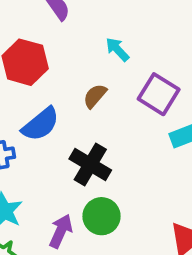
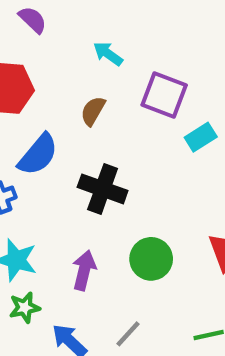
green circle: (102, 216) -> (151, 259), moved

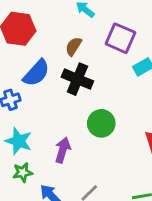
black cross: (103, 189) -> (77, 79), moved
green circle: (151, 259) -> (101, 123), moved

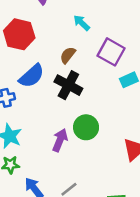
purple arrow: (63, 150) -> (60, 140), moved

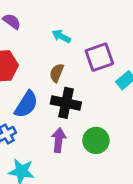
purple square: (111, 52) -> (99, 57), turned -32
purple arrow: (60, 140) -> (59, 140), moved

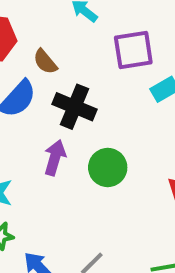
brown semicircle: (57, 73) -> (45, 62), moved, turned -72

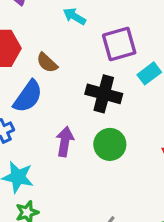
black cross: (74, 107) -> (104, 94), moved

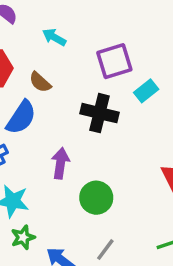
cyan arrow: (74, 16) -> (54, 37), moved
green circle: (110, 144) -> (96, 198), moved

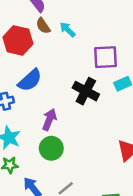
brown semicircle: (40, 82) -> (43, 26), moved
green circle: (96, 198) -> (51, 148), moved

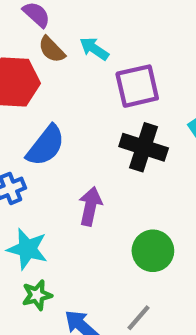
purple square: (106, 57) -> (137, 86), moved
green circle: (51, 148) -> (153, 251), moved

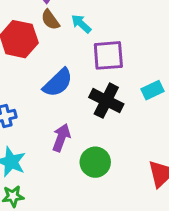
blue semicircle: (46, 146) -> (58, 83), moved
green circle: (153, 251) -> (95, 162), moved

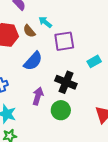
brown semicircle: (50, 20) -> (29, 31), moved
black cross: (106, 101) -> (66, 82), moved

